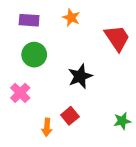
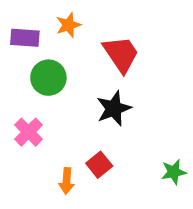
orange star: (71, 18) -> (68, 25), moved, turned 30
purple rectangle: (29, 20) -> (25, 38), moved
red trapezoid: (117, 38) -> (121, 54), moved

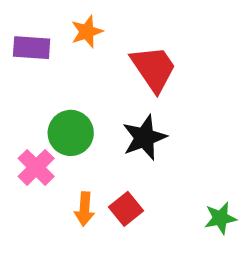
green circle: (48, 78) -> (71, 133), moved
orange arrow: (67, 181) -> (85, 209), moved

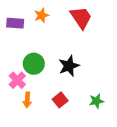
red trapezoid: (154, 68) -> (81, 18), moved
orange arrow: (85, 209) -> (27, 100), moved
green star: (220, 218) -> (96, 101), moved

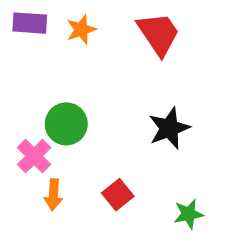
purple rectangle: (15, 23) -> (30, 23), moved
black star: (69, 66) -> (169, 128), moved
green star: (96, 101) -> (188, 214), moved

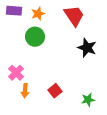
green circle: (66, 124) -> (35, 37), moved
black star: (169, 128) -> (87, 48), moved, turned -30

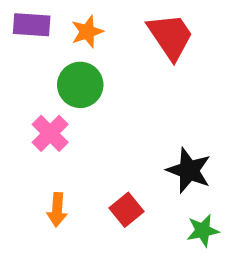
black star: (87, 48) -> (189, 170), moved
pink cross: (16, 73) -> (50, 133), moved

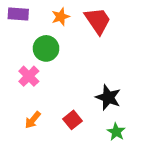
orange star: (87, 32) -> (61, 17), moved
orange arrow: (57, 210) -> (33, 120), turned 36
green star: (203, 231) -> (116, 132), turned -30

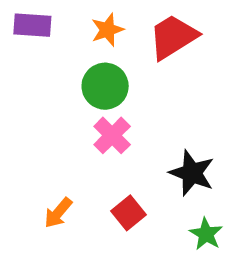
red trapezoid: (98, 21) -> (173, 37), turned -88
green circle: (46, 48) -> (105, 86), moved
pink cross: (29, 76) -> (112, 135), moved

